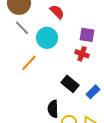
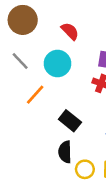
gray line: (22, 28) -> (20, 61), moved
black rectangle: (70, 84) -> (70, 121), moved

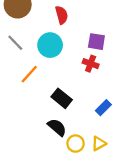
red semicircle: (70, 31) -> (62, 15), turned 30
black semicircle: (65, 152) -> (57, 127), turned 132

